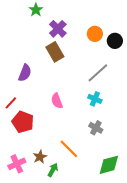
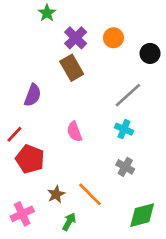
orange circle: (95, 34) -> (113, 38), moved
brown star: (40, 157) -> (56, 194), moved

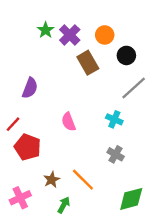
green star: (47, 13) -> (46, 30), moved
black circle: (150, 53) -> (126, 55), moved
brown rectangle: (72, 68) -> (88, 63), moved
gray line: (128, 95) -> (134, 88), moved

